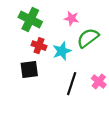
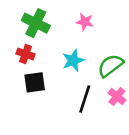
green semicircle: (88, 38) -> (111, 66), moved
red cross: (39, 46) -> (26, 54), moved

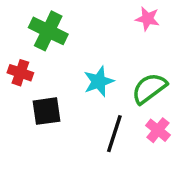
pink star: (85, 22) -> (147, 19), moved
red cross: (26, 54) -> (20, 73), moved

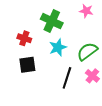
green cross: (48, 31) -> (52, 21), moved
red cross: (20, 73) -> (24, 38), moved

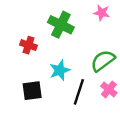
cyan star: (58, 47) -> (60, 70), moved
black square: (27, 65) -> (32, 91), moved

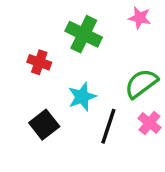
black square: (32, 91) -> (44, 125), turned -30

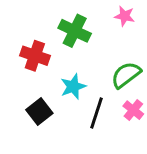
red cross: (39, 62) -> (35, 56), size x1.4

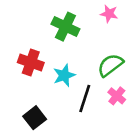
red cross: (35, 56) -> (31, 63), moved
black square: (39, 112) -> (35, 118), moved

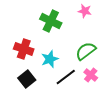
black line: (85, 98) -> (66, 77), turned 35
black square: (35, 118) -> (27, 79), moved

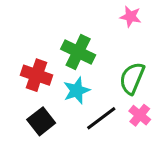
green cross: (51, 21) -> (78, 52), moved
green semicircle: (86, 51) -> (132, 78), turned -30

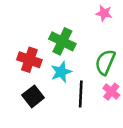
black line: (101, 118) -> (81, 94), turned -50

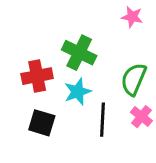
red cross: (29, 60) -> (37, 76), turned -30
black square: (33, 96) -> (42, 123), turned -35

